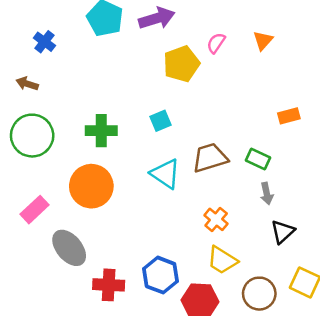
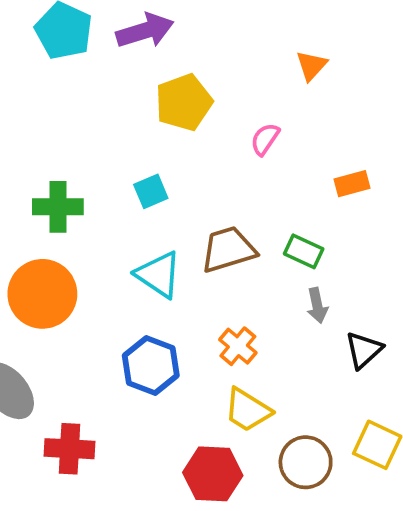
pink semicircle: (216, 43) -> (265, 139), moved
black triangle: (283, 232) -> (364, 350), moved
blue hexagon: (160, 275) -> (151, 366), moved

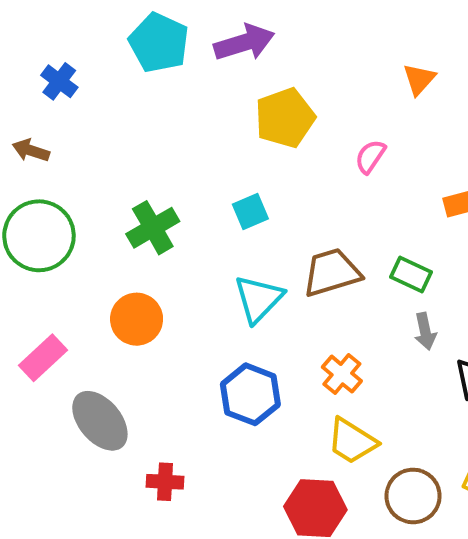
green cross: (58, 207) -> (153, 228), turned -30
cyan triangle: (159, 275) -> (259, 299), turned 40
orange circle: (42, 294) -> (137, 319), size x0.7
red cross: (70, 449) -> (165, 482), size x0.7

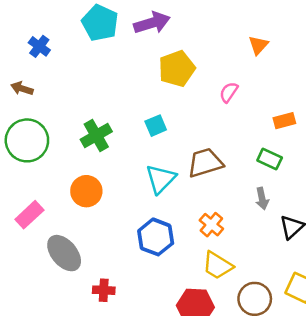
green rectangle: (411, 274) -> (270, 159), moved

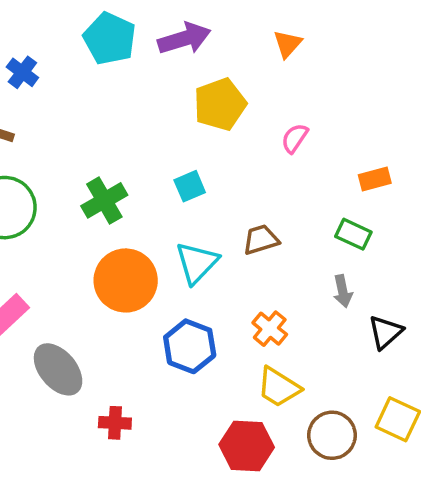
orange triangle: (258, 45) -> (288, 44), moved
brown trapezoid: (205, 163) -> (261, 240), size x0.7
orange circle: (86, 191) -> (126, 280), moved, size x1.4

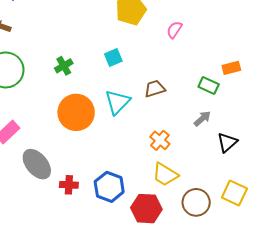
orange rectangle: (375, 179) -> (231, 68), moved
green cross: (104, 200) -> (64, 66), size x0.7
gray arrow: (343, 291) -> (202, 119), turned -120
blue hexagon: (190, 346) -> (109, 187), moved
red cross: (115, 423) -> (69, 185), moved

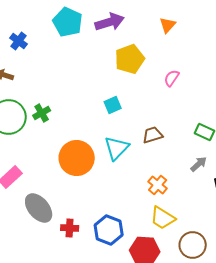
green cross: (64, 66) -> (42, 113), moved

